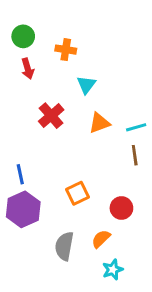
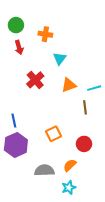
brown line: (135, 155) -> (85, 107), moved
gray semicircle: (64, 246) -> (44, 170), turned 78
cyan star: (113, 270) -> (69, 188), moved

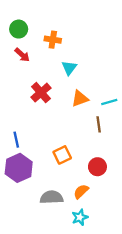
red arrow: (19, 47) -> (22, 55), turned -32

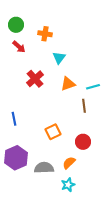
purple hexagon: (19, 168) -> (16, 158), moved

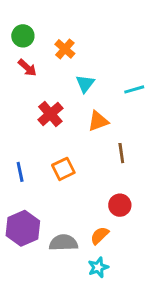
orange cross: (45, 34) -> (65, 49), turned 32
cyan line: (93, 87) -> (134, 89), moved
orange square: (53, 132) -> (63, 169), moved

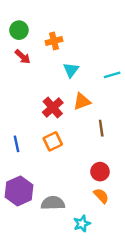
orange cross: (65, 49) -> (54, 41), turned 35
red cross: (50, 114) -> (53, 108), moved
orange semicircle: (100, 236) -> (101, 196), moved, turned 91

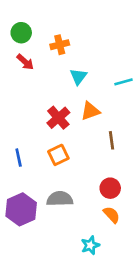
gray semicircle: (53, 203) -> (60, 199), moved

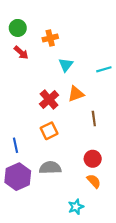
blue line: (19, 158) -> (16, 145), moved

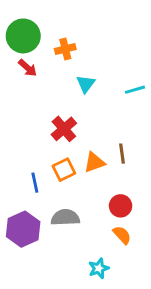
green circle: (18, 28) -> (23, 36), size x1.5
orange triangle: (76, 94) -> (94, 162), moved
blue line: (16, 145) -> (35, 183), moved

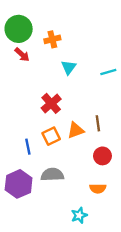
red circle: (121, 206) -> (102, 156), moved
orange semicircle: (122, 235) -> (98, 189), turned 133

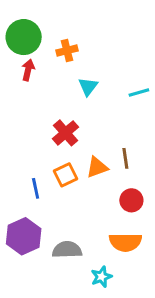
red arrow: (22, 55) -> (28, 70), turned -119
gray semicircle: (52, 175) -> (67, 250), moved
orange semicircle: (98, 189) -> (125, 242), size x1.5

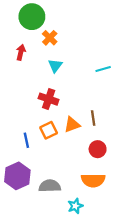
green circle: (24, 37) -> (32, 17), moved
orange cross: (67, 51) -> (50, 38), turned -32
cyan triangle: (88, 86) -> (55, 66), moved
red cross: (66, 133) -> (49, 99), turned -30

